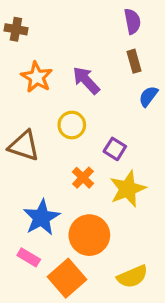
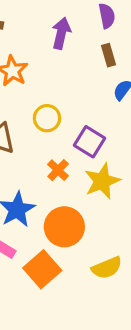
purple arrow: (86, 80) -> (61, 33), moved, turned 56
purple square: (115, 149) -> (90, 142), size x1.4

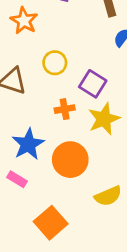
orange cross: (58, 170) -> (65, 109), turned 36
orange square: (42, 269) -> (51, 223), moved

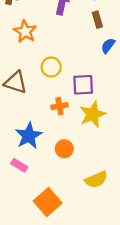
purple square: (93, 84) -> (83, 85), turned -35
orange circle: (70, 160) -> (64, 149), size x0.6

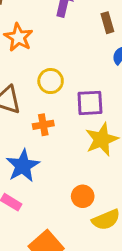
orange cross: (59, 106) -> (43, 125), moved
orange circle: (64, 149) -> (83, 196), moved

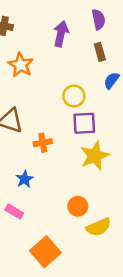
yellow circle: (51, 81) -> (74, 96), moved
blue star: (23, 166) -> (25, 179), size x0.6

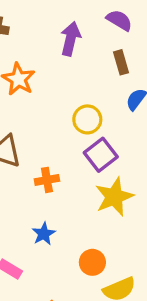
purple semicircle: (99, 19) -> (119, 20), turned -48
purple square: (84, 123) -> (101, 155), turned -35
blue star: (25, 179) -> (44, 234), moved

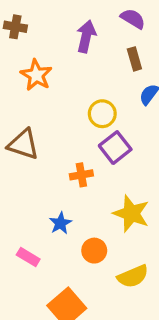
orange cross: (47, 180) -> (81, 175), moved
yellow star: (114, 197) -> (131, 214), moved, turned -30
orange circle: (92, 262) -> (94, 251), moved

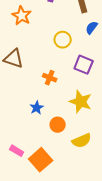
purple square: (115, 148) -> (84, 65), moved, turned -30
orange cross: (81, 175) -> (50, 78), turned 32
pink rectangle: (28, 257) -> (17, 151), moved

